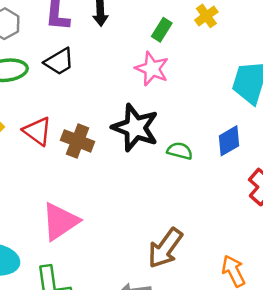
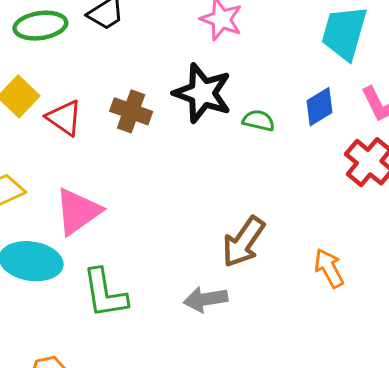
red triangle: (37, 131) -> (64, 118), moved
pink triangle: (60, 221) -> (78, 211), moved

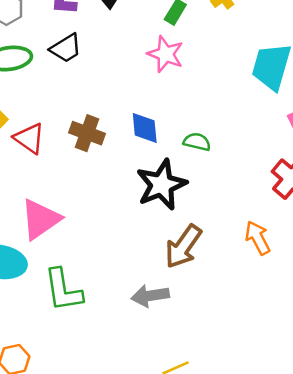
black star: (203, 93) -> (161, 185), moved, turned 30
blue diamond: (319, 107) -> (145, 128), moved, turned -64
orange arrow: (329, 268) -> (258, 238), moved

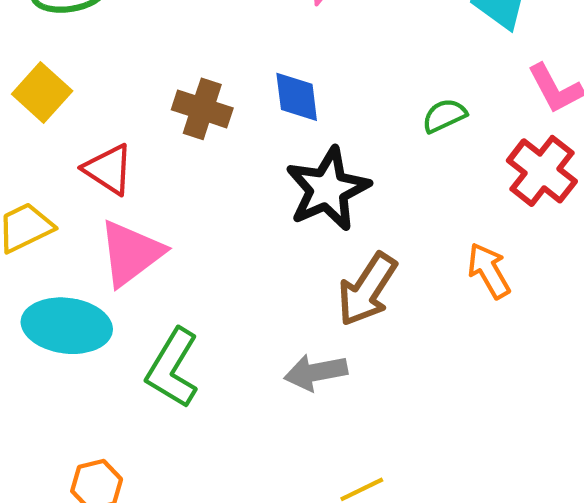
red triangle: (29, 138) -> (108, 169), moved
green semicircle: (197, 142) -> (444, 116), moved, turned -36
green L-shape: (63, 290) -> (173, 368), turned 42

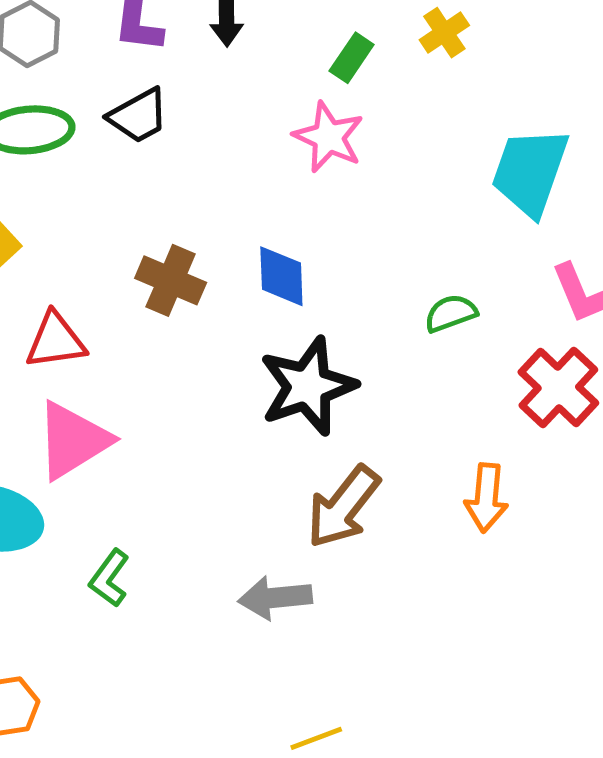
red triangle: (108, 169) -> (56, 341), turned -46
orange arrow: (489, 271) -> (486, 498), turned -150
green L-shape: (173, 368) -> (109, 578), size x0.6

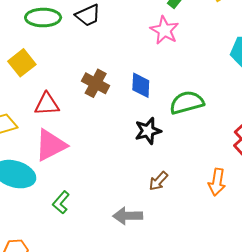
green semicircle: (451, 313) -> (187, 103), moved, size x1.6
black star: (308, 386) -> (148, 131), size x0.7
brown arrow: (343, 507) -> (158, 181), size x0.6

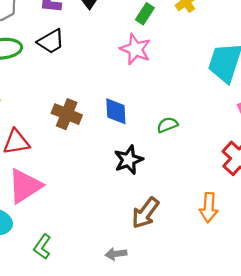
green semicircle: (187, 103) -> (167, 125), size x0.6
brown arrow: (158, 181) -> (145, 213), size x1.4
gray arrow: (128, 216) -> (116, 254), size x0.7

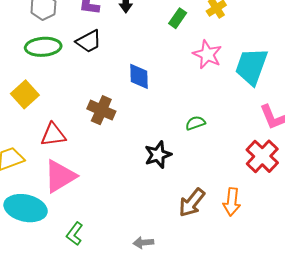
pink star: (135, 49) -> (207, 54), moved
blue diamond: (116, 111) -> (139, 76), moved
brown arrow: (145, 213) -> (192, 203), moved

